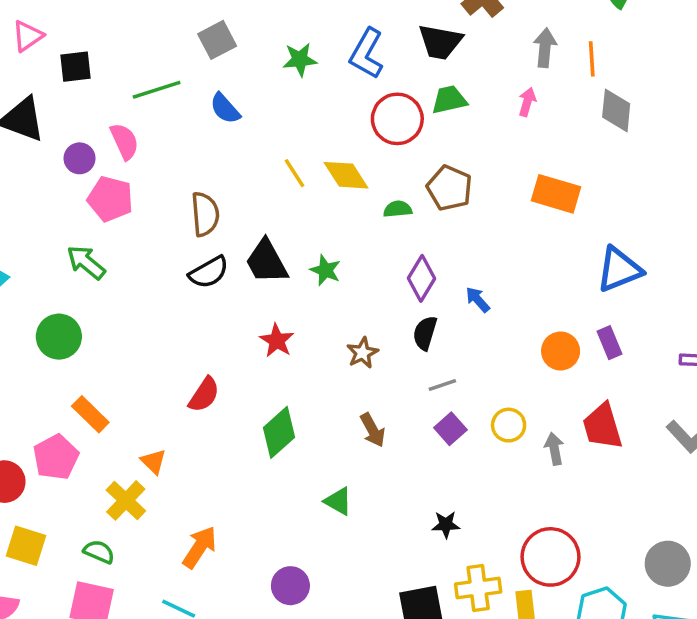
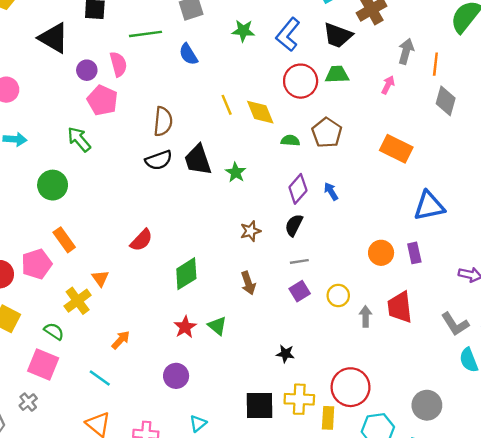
blue arrow: (478, 300) -> (331, 191), moved
red star: (277, 341) -> (185, 327), moved
orange arrow: (200, 547) -> (121, 340), size x0.7

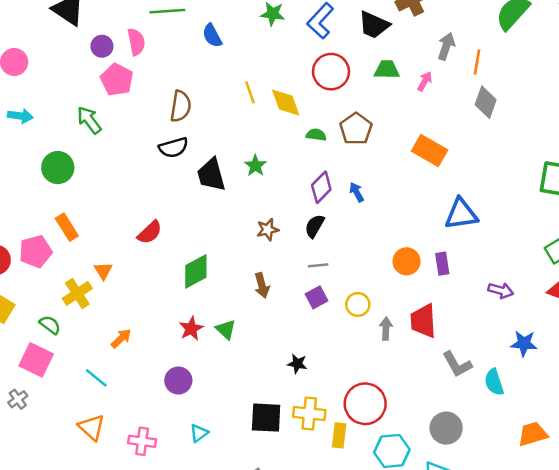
green trapezoid: (337, 74) -> (387, 70), moved
black trapezoid: (198, 160) -> (211, 175), moved
gray L-shape: (455, 324) -> (457, 364), moved

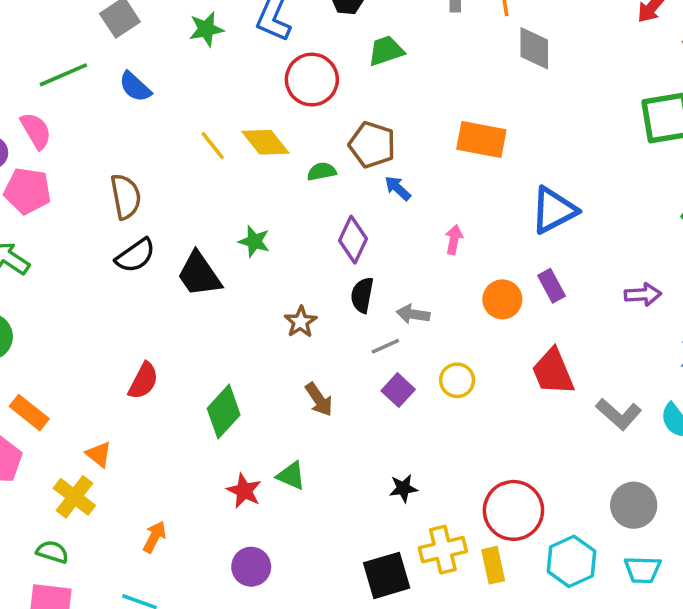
pink arrow: (425, 81) -> (454, 240), moved
blue arrow: (357, 192) -> (398, 188), moved
gray arrow: (386, 329) -> (413, 314), moved, turned -65

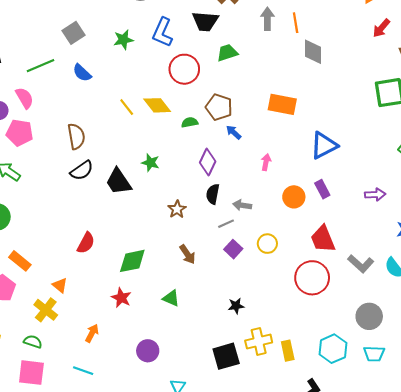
green diamond: (224, 412) -> (132, 261), turned 36
red star: (244, 491) -> (121, 298), moved
red circle: (513, 510) -> (312, 278), moved

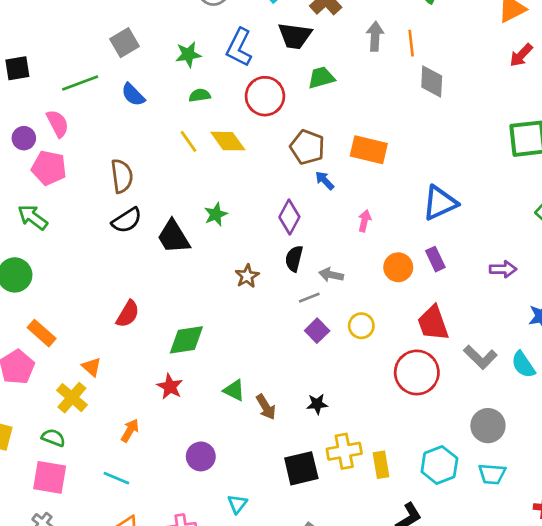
orange rectangle: (282, 104) -> (369, 150), moved
green semicircle: (190, 122) -> (200, 95), moved
green star: (150, 163) -> (216, 214), turned 30
brown arrow: (187, 254) -> (266, 407), moved

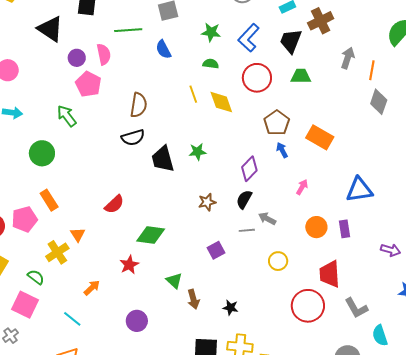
black trapezoid: (295, 36) -> (291, 41), turned 88
purple square: (317, 331) -> (216, 250), moved
cyan semicircle: (523, 365) -> (380, 335), moved

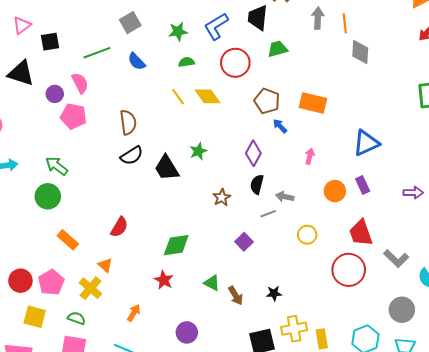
blue L-shape: (249, 38) -> (216, 26), turned 32
green arrow: (67, 116) -> (57, 166), moved
red semicircle: (114, 204) -> (119, 227), moved
pink pentagon: (24, 219) -> (51, 282), moved

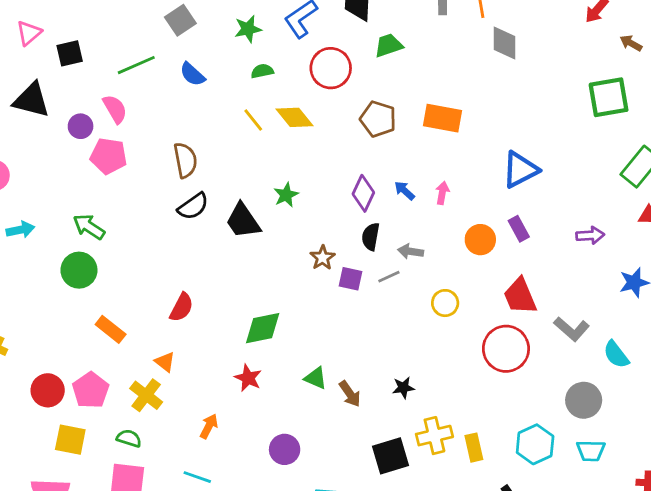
blue arrow: (280, 126) -> (405, 191), moved
purple square: (244, 242) -> (351, 279), moved, turned -30

